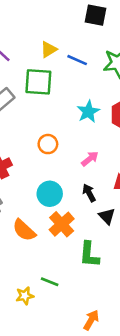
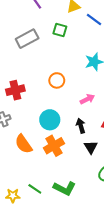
green square: (38, 82) -> (60, 30), size x0.6
green L-shape: (89, 255) -> (65, 188), moved, turned -80

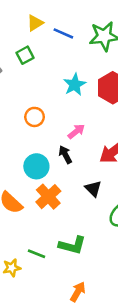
green square: (60, 30) -> (25, 55), turned -32
black arrow: (81, 126) -> (65, 155), moved

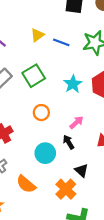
green square: (25, 55) -> (34, 76), moved, size x1.5
black triangle: (93, 189) -> (81, 171), moved
orange cross: (48, 197) -> (66, 189), moved

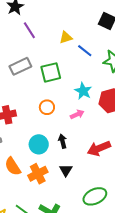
cyan star: (73, 84) -> (83, 91), turned -30
pink arrow: (76, 122) -> (77, 114), moved
orange cross: (66, 189) -> (38, 174), moved

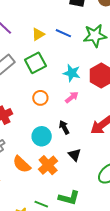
yellow triangle: (66, 37) -> (38, 34), moved

